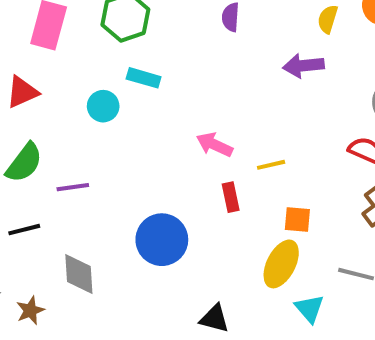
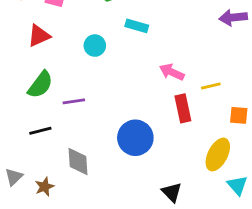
cyan rectangle: (144, 78) -> (137, 26), moved
red rectangle: (231, 197) -> (183, 108), size x1.4
orange square: (297, 219) -> (239, 115), moved
black triangle: (214, 319) -> (172, 192), turned 30

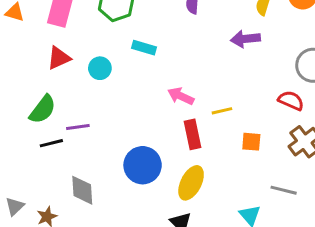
red triangle: (39, 36) -> (59, 58), moved
black line: (40, 131) -> (51, 143), moved
yellow ellipse: (218, 155) -> (191, 183), moved

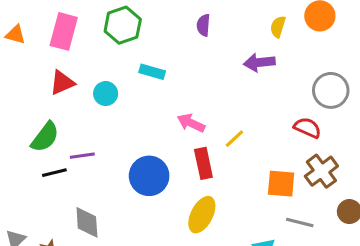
yellow line: (222, 111) -> (234, 139), turned -30
orange square: (251, 142) -> (281, 184), moved, size x1.4
blue circle: (143, 165) -> (149, 176), moved

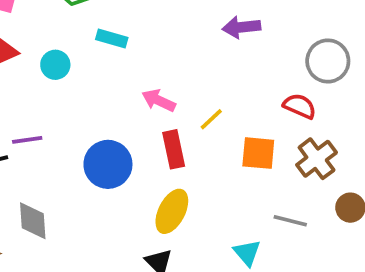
orange square: (281, 184) -> (258, 153), moved

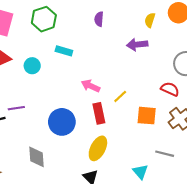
gray diamond: (33, 221) -> (36, 157), moved

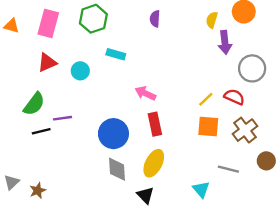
purple arrow: (137, 45) -> (225, 42), moved, turned -90
yellow line: (120, 96) -> (206, 99), moved
gray diamond: (36, 157) -> (117, 169), moved

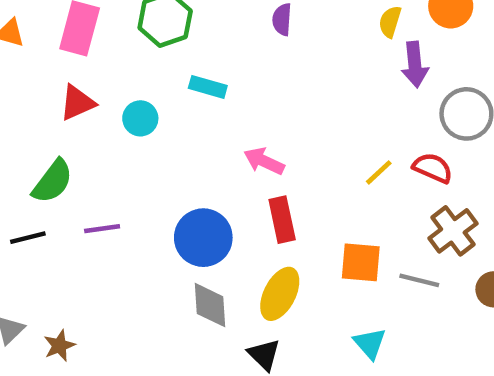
purple line: (63, 118) -> (102, 229), moved
orange square: (208, 127) -> (361, 262), moved
black line: (41, 131) -> (28, 238), moved
gray line: (228, 169) -> (419, 280), moved

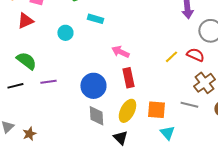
red triangle: (77, 103) -> (25, 21), moved
green semicircle: (53, 181) -> (26, 61), turned -90
orange square: (361, 262) -> (156, 110), moved

